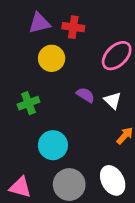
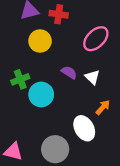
cyan circle: (53, 145) -> (41, 95), moved
white ellipse: (113, 180) -> (84, 128), moved

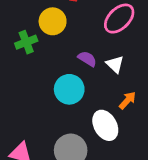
green cross: (20, 79) -> (26, 42), moved
cyan circle: (41, 95) -> (69, 89), moved

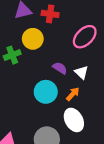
orange arrow: (127, 100) -> (73, 94), moved

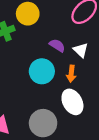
orange arrow: (73, 94) -> (71, 74), turned 144

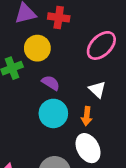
purple semicircle: (57, 45) -> (51, 83), moved

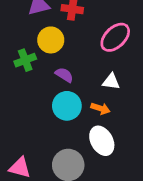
white triangle: (97, 89) -> (111, 82), turned -36
orange arrow: (87, 116) -> (100, 109), turned -78

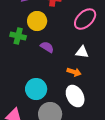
green cross: (25, 60) -> (18, 36), turned 35
cyan circle: (67, 106) -> (36, 89), moved

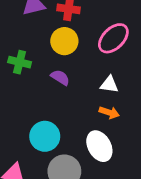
yellow circle: (37, 21) -> (64, 41), moved
orange arrow: (74, 72) -> (109, 113), moved

